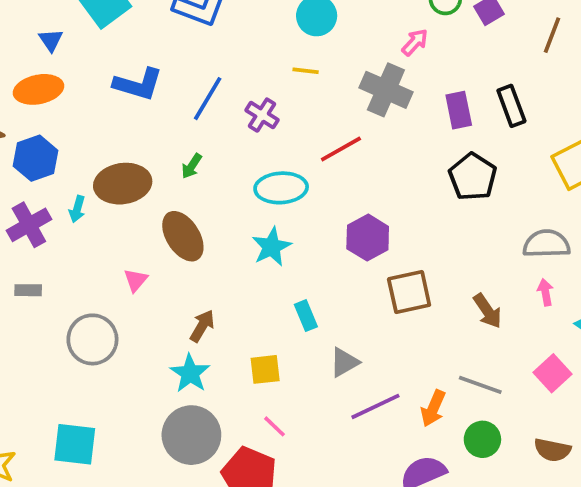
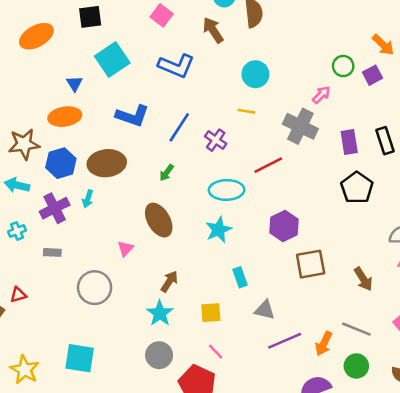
brown ellipse: (123, 184) -> (107, 163), moved
gray triangle: (344, 362) -> (265, 310), turned 40
gray circle: (191, 435) -> (159, 355), size x0.7

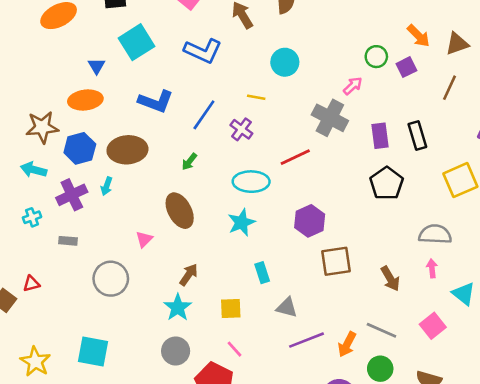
yellow line: (246, 111) -> (256, 97), moved

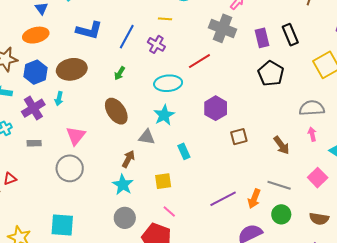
pink triangle: (144, 239) -> (76, 136), moved, size x1.5
brown square: (336, 261) -> (239, 137), size x0.7
gray triangle: (287, 307) -> (147, 137), moved

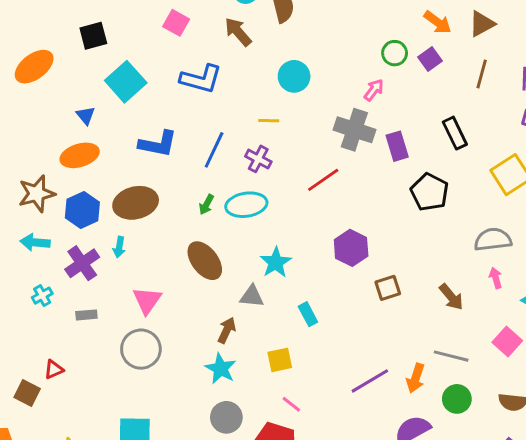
purple rectangle: (262, 38) -> (397, 146), moved
cyan ellipse: (168, 83) -> (246, 205), moved

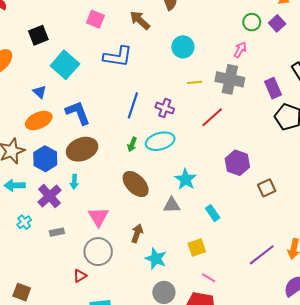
yellow line: (269, 121) -> (194, 82), moved
blue L-shape: (158, 144) -> (78, 113), moved, turned -116
purple rectangle: (397, 146) -> (273, 88), moved
brown arrow: (227, 330) -> (137, 233), moved
red triangle: (54, 369) -> (80, 276), moved

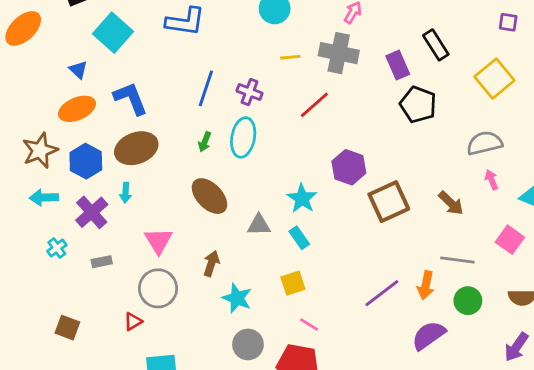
cyan ellipse: (160, 141) -> (243, 137), turned -64
cyan star: (186, 179) -> (302, 198), moved
brown square: (267, 188) -> (389, 202), size x1.6
cyan rectangle: (213, 213) -> (299, 238), moved
brown square: (22, 292) -> (67, 328), moved

